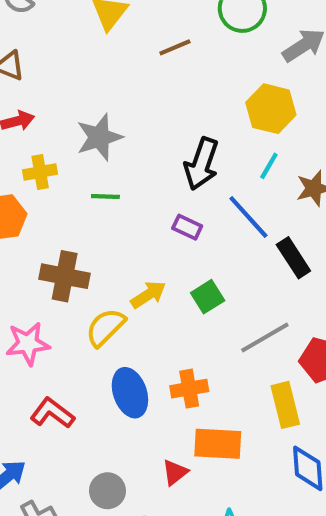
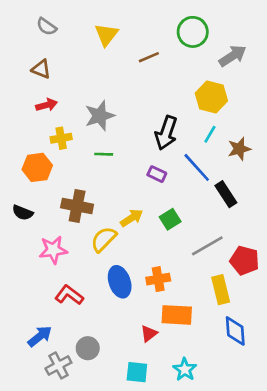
gray circle: (107, 491) -> (88, 348), moved

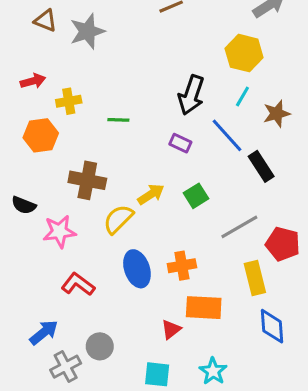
red arrow: (47, 105) -> (33, 81), moved
gray star: (100, 116) -> (87, 31), moved
black semicircle: (23, 213) -> (24, 205), moved

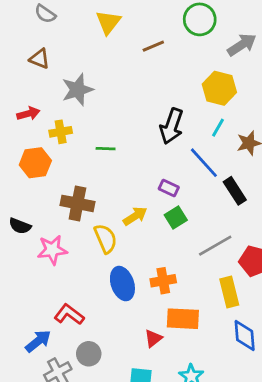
gray star: (87, 31) -> (77, 90), moved
purple rectangle: (180, 143) -> (169, 188), moved
yellow semicircle: (118, 219) -> (106, 239), turned 112
red L-shape: (78, 284) -> (69, 314), moved

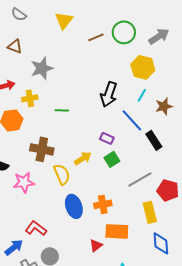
green circle: (200, 19) -> (124, 32), moved

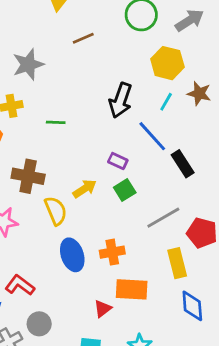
brown line: (96, 37) -> (83, 38), moved
brown star: (164, 106) -> (199, 93), moved, turned 30

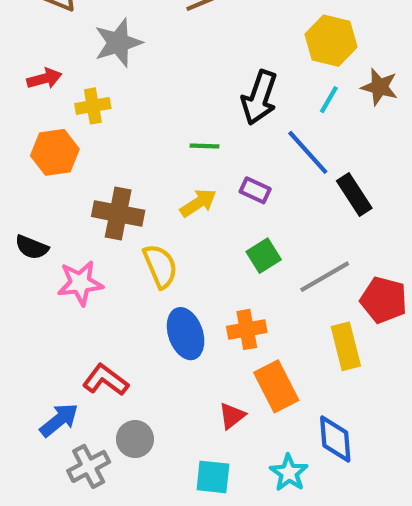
green line: (56, 122) -> (205, 146), moved
yellow arrow: (85, 189) -> (198, 203), moved
green square: (125, 190) -> (264, 256), moved
orange rectangle: (132, 289) -> (276, 386), turned 60
blue diamond: (192, 306) -> (335, 439), moved

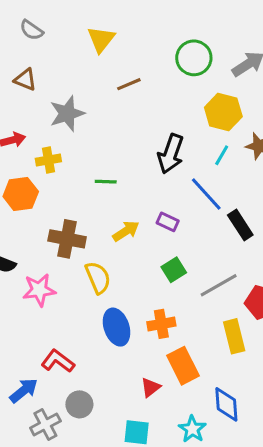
green line: (205, 146) -> (106, 182), moved

